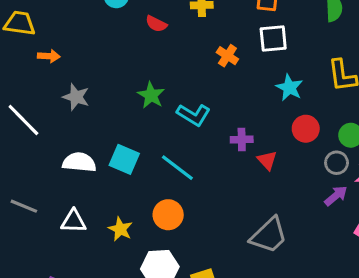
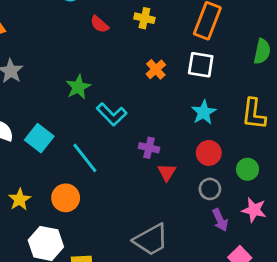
gray circle: (337, 163) -> (210, 189), moved
purple arrow: (336, 196) -> (220, 220), turned 90

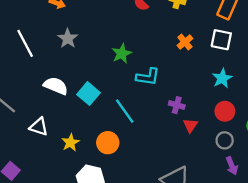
cyan L-shape: (112, 114) -> (148, 77), turned -40

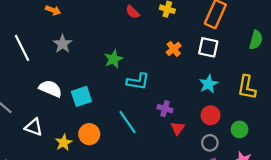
cyan square: (88, 94) -> (81, 96), turned 30
cyan line: (125, 111) -> (128, 122), moved
orange circle: (108, 143) -> (89, 134), moved

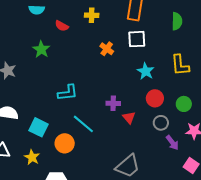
green star: (113, 59) -> (41, 49), moved
cyan L-shape: (138, 81) -> (68, 93), moved
cyan square: (81, 96) -> (39, 127), moved, turned -30
orange circle: (89, 134) -> (65, 143), moved

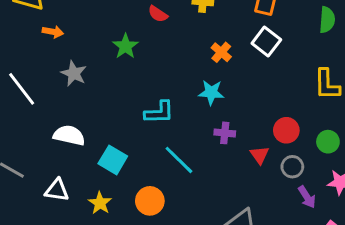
white square: (137, 39) -> (266, 42), turned 36
cyan star: (146, 71) -> (211, 92), moved, turned -30
red triangle: (129, 118) -> (260, 155), moved
orange circle: (65, 143) -> (150, 201), moved

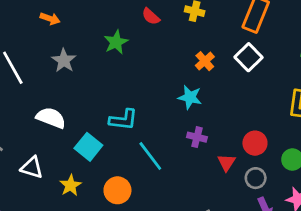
cyan L-shape: (159, 112) -> (123, 120), moved

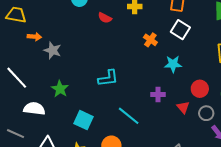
green star: (116, 42) -> (60, 89), moved
gray star: (64, 60) -> (53, 50), moved
cyan star: (190, 97) -> (173, 64), moved
white semicircle: (51, 118) -> (34, 109), moved
cyan L-shape: (123, 120) -> (108, 78), moved

